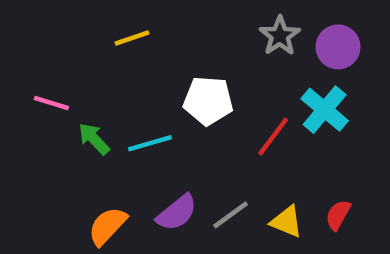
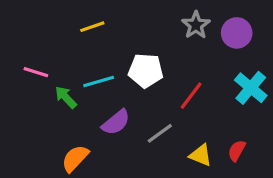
cyan cross: (325, 110) -> (251, 88), moved
cyan line: (150, 143) -> (99, 82), moved
purple semicircle: (177, 213) -> (116, 122), moved
gray line: (231, 215) -> (160, 133), moved

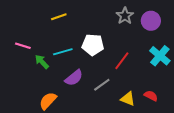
red semicircle: (237, 151) -> (151, 96), turned 88

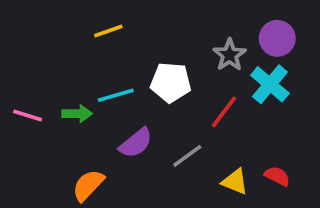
gray star: (125, 16) -> (230, 55), moved
pink line: (23, 46) -> (28, 115), moved
cyan cross: (160, 56) -> (270, 84), moved
green arrow: (42, 62) -> (77, 114), turned 133

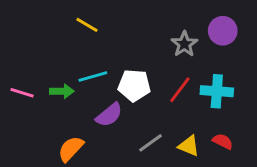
yellow line: (108, 31) -> (87, 25), turned 50
white pentagon: (171, 82) -> (134, 85), moved
cyan cross: (270, 84) -> (217, 91), moved, turned -36
gray line: (187, 156) -> (150, 143), moved

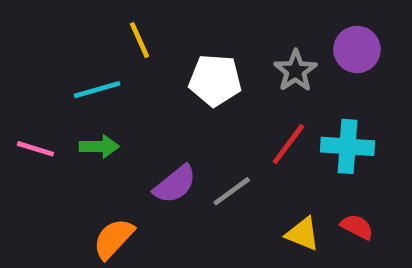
yellow line: (87, 25) -> (139, 40), turned 35
cyan line: (93, 76) -> (97, 90), moved
white pentagon: (134, 85) -> (215, 80), moved
gray line: (150, 143) -> (232, 191), moved

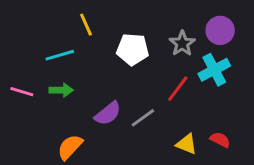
cyan cross: (348, 146) -> (214, 70), moved, turned -32

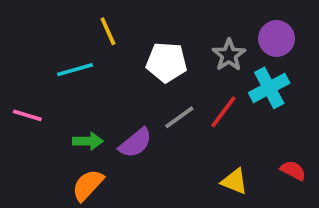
green arrow: (61, 90) -> (88, 141), moved
gray line: (143, 118) -> (179, 117), moved
red semicircle: (220, 140) -> (293, 170), moved

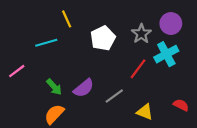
white pentagon: (167, 62) -> (103, 38), turned -30
pink line: (27, 115) -> (17, 71), turned -54
gray line: (179, 117) -> (114, 96), moved
green arrow: (88, 141) -> (54, 87), turned 48

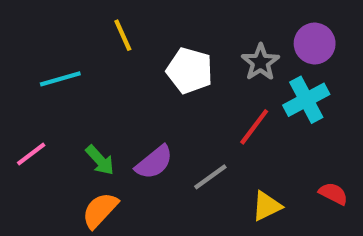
white pentagon: (103, 38) -> (190, 71), turned -30
cyan line: (46, 43) -> (60, 79), moved
pink line: (17, 71) -> (31, 154), moved
yellow triangle: (145, 112) -> (267, 206), turned -48

